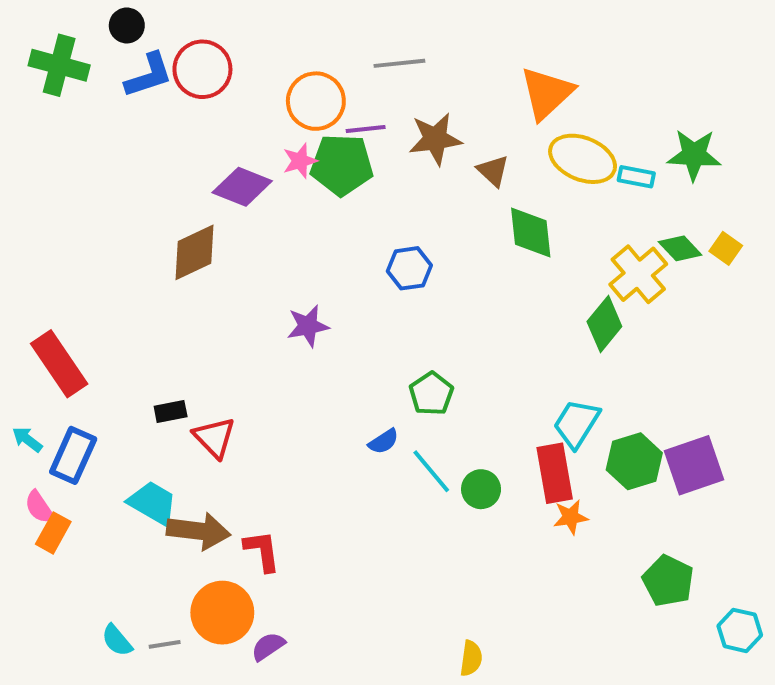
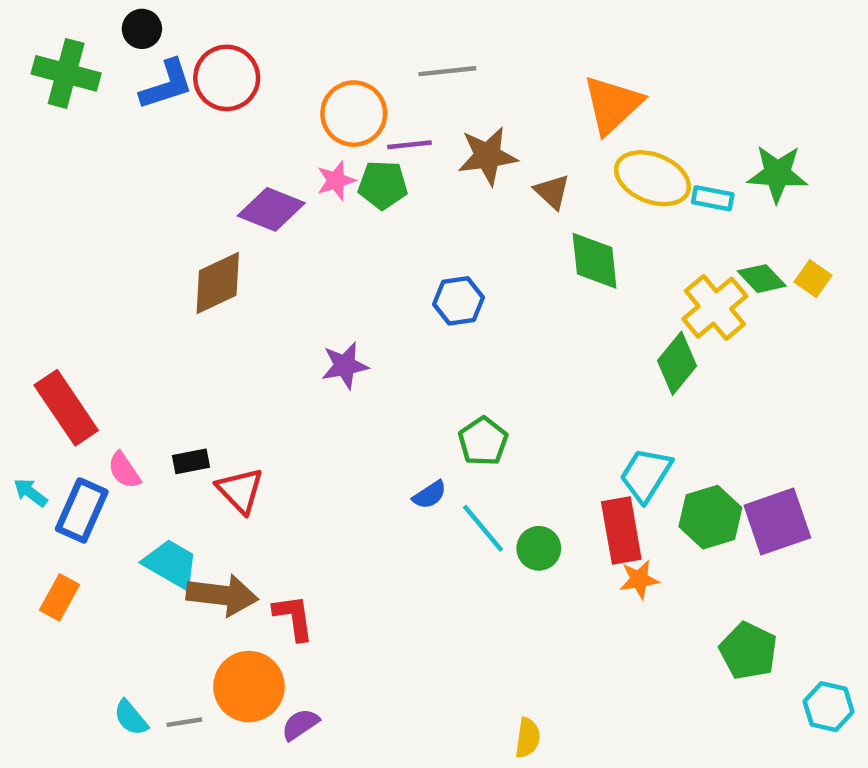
green pentagon: (342, 165) -> (383, 185), size x0.7
pink semicircle: (39, 507) -> (124, 470), moved

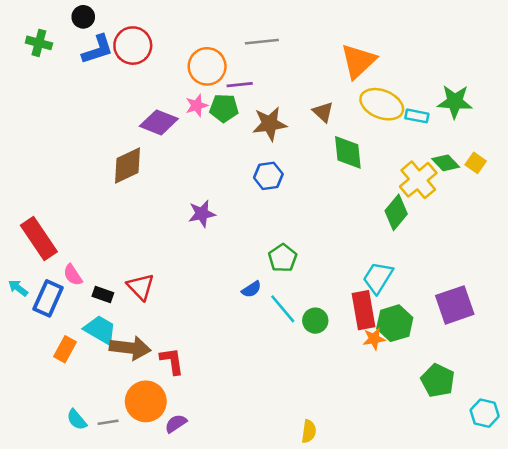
green cross: (66, 73) -> (39, 43), size x0.7
brown star: (488, 156) -> (270, 124), moved
black rectangle: (191, 461) -> (103, 294), moved, turned 30
green hexagon: (710, 517) -> (395, 323), moved
orange rectangle: (59, 597) -> (65, 349), moved

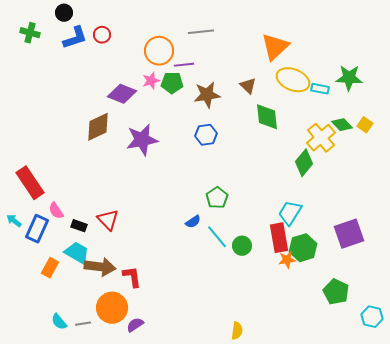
red circle: (133, 46) -> (102, 35), size x0.6
purple star: (202, 214) -> (142, 140), moved, size x1.5

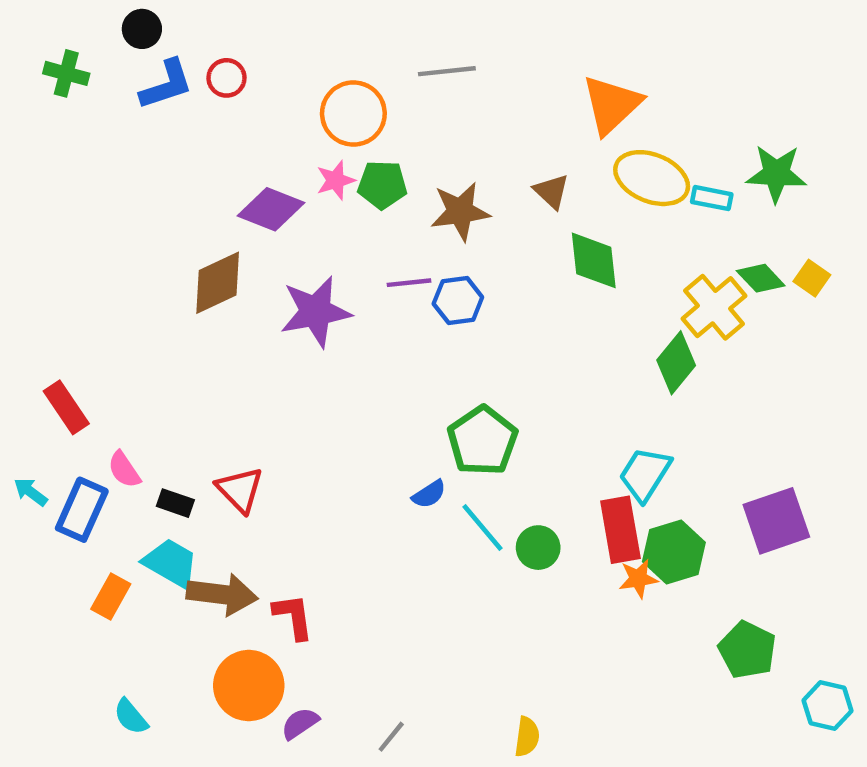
purple line: (184, 65) -> (409, 283), moved
red rectangle: (30, 183) -> (66, 407), size x0.7
green pentagon: (217, 198) -> (482, 441), size x1.4
gray line: (83, 324) -> (391, 737), moved, turned -42

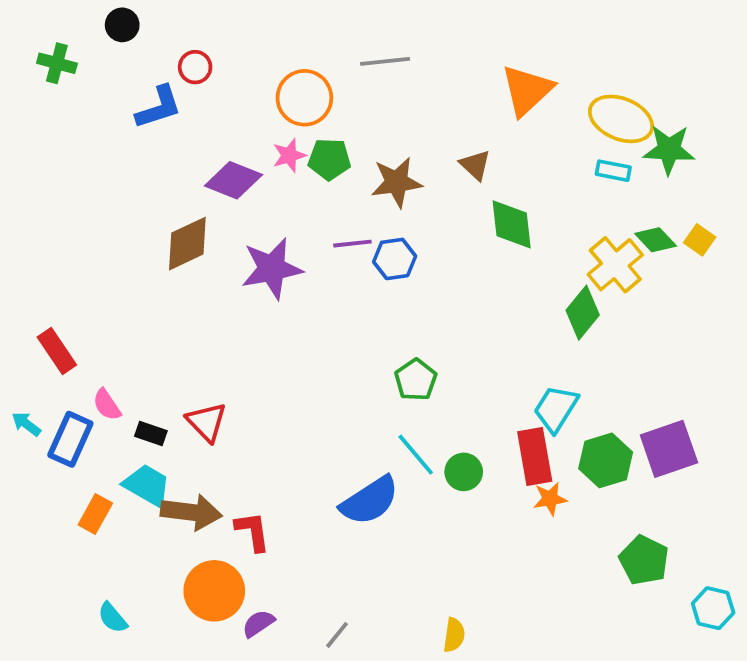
blue L-shape: (166, 85) -> (159, 107), moved
yellow ellipse: (652, 178) -> (621, 119), moved
green pentagon: (482, 441) -> (416, 380), size x0.7
blue semicircle: (429, 494) -> (370, 501), moved, size x2.0
green hexagon: (674, 552) -> (606, 460), moved

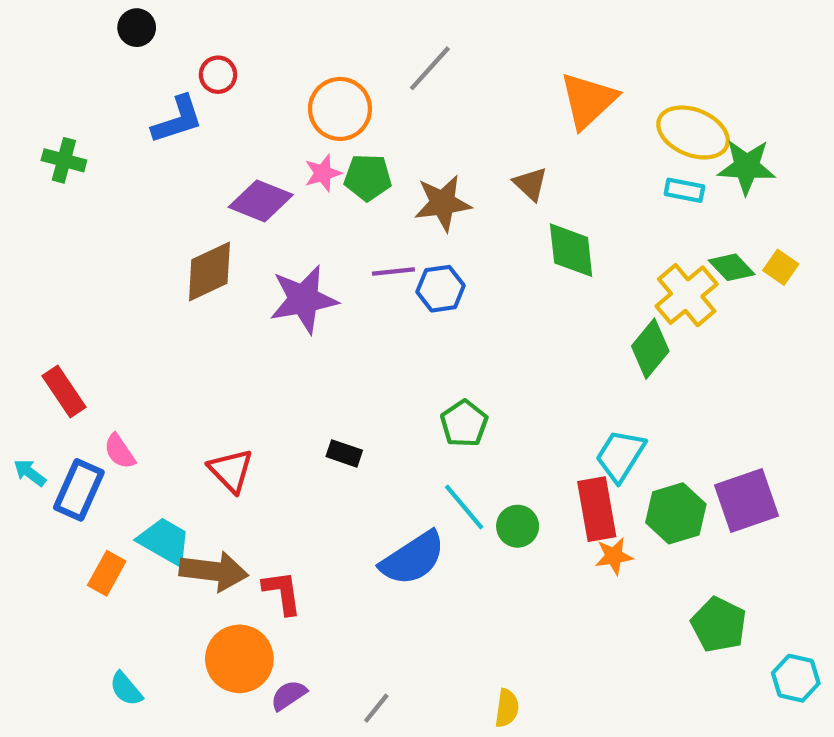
gray line: (385, 61) -> (430, 68), turned -42
green cross: (57, 63) -> (64, 160), moved
black rectangle: (151, 434) -> (344, 453), moved

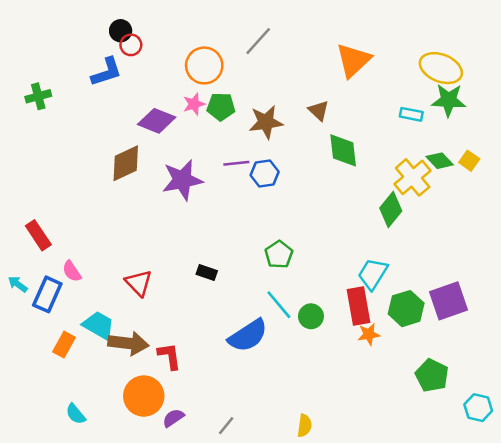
black circle: (137, 28) -> (121, 31), moved
yellow ellipse: (693, 132) -> (441, 68), moved
green cross: (64, 160) -> (38, 96), turned -30

